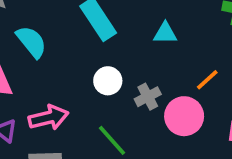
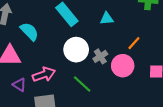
white circle: (108, 81) -> (76, 50), size x1.5

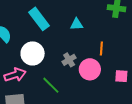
orange line: (134, 43) -> (101, 48), turned -40
white circle: (76, 50) -> (33, 53), moved

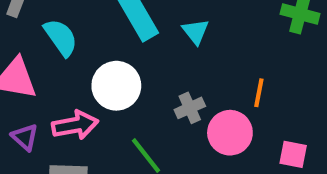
cyan triangle: (76, 24) -> (196, 32), moved, turned 48

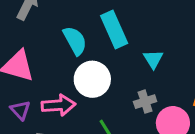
cyan triangle: (196, 32) -> (153, 59), moved
cyan semicircle: (61, 37) -> (75, 41), moved

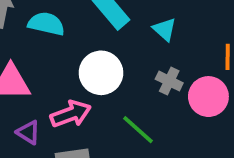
cyan semicircle: (75, 41) -> (46, 24), moved, turned -32
gray cross: (145, 102) -> (169, 81), turned -30

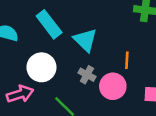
cyan triangle: (164, 29) -> (85, 40), size x1.5

